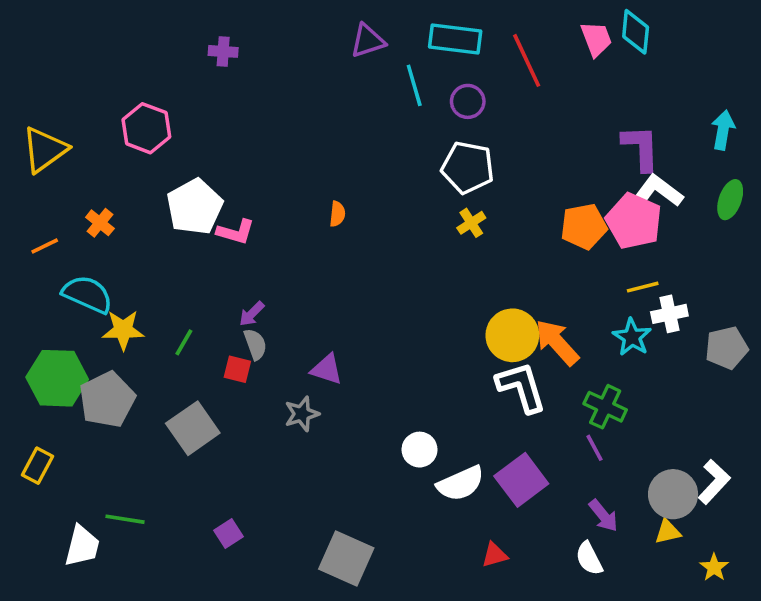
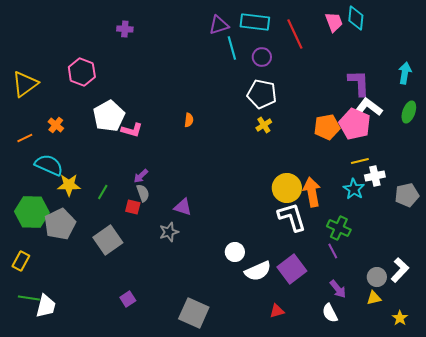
purple triangle: (368, 41) -> (219, 25), moved
orange arrow: (557, 342) -> (312, 192), turned 32
gray circle: (673, 494) -> (377, 277), size x0.7
green line: (125, 519) -> (29, 298), moved

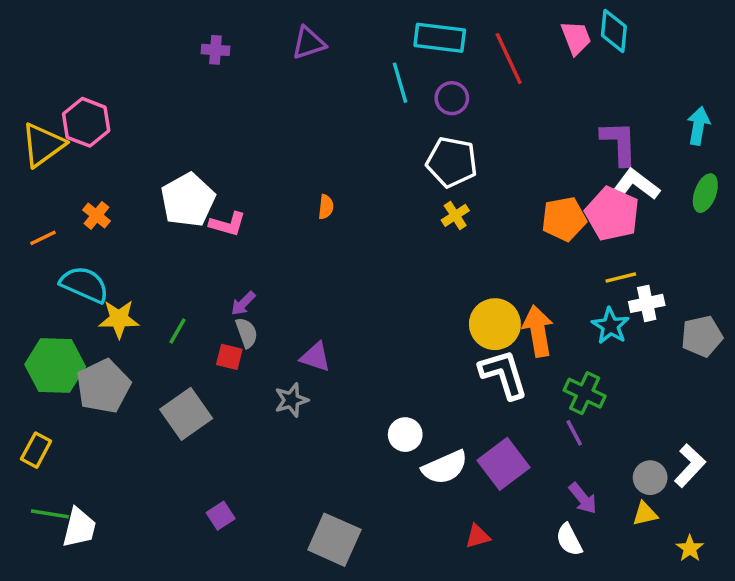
purple triangle: (219, 25) -> (309, 43), moved
pink hexagon: (82, 72) -> (86, 122), moved

